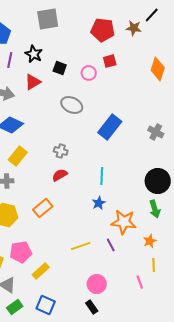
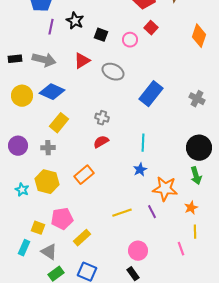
red square: (110, 61) -> (151, 28), turned -32
red triangle: (33, 82) -> (82, 61), moved

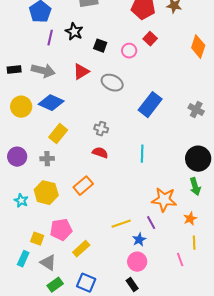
red semicircle: (101, 142) -> (100, 153), turned 49
blue star: (140, 170) -> (139, 240), moved

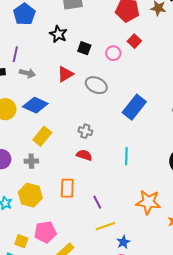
purple line: (50, 38) -> (15, 54), moved
gray arrow: (43, 71) -> (27, 73), size x0.7
orange rectangle: (83, 186) -> (67, 188), turned -48
purple line: (151, 223) -> (97, 202), moved

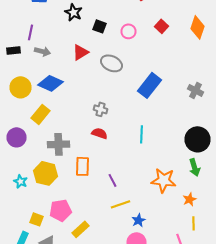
red square: (134, 41) -> (162, 26), moved
yellow rectangle: (42, 136) -> (40, 114), moved
gray cross: (31, 161) -> (58, 144), moved, size x1.5

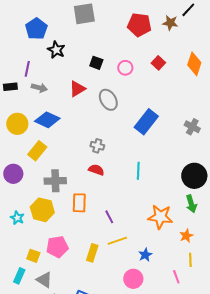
black star: (74, 12) -> (56, 50), moved
gray ellipse: (112, 63) -> (108, 100), turned 35
blue star: (138, 220) -> (145, 255), moved
yellow rectangle: (80, 229) -> (92, 253), moved, turned -30

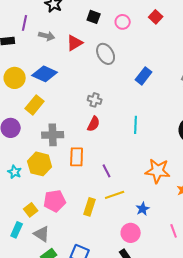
gray arrow: (39, 88) -> (47, 36), moved
blue rectangle: (146, 122) -> (144, 76), size x0.7
red semicircle: (96, 170) -> (94, 124), turned 98
yellow square: (33, 256) -> (31, 210), turned 32

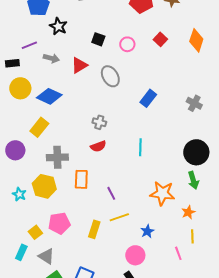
purple line: (25, 23) -> (29, 45), turned 56
yellow circle: (15, 78) -> (20, 88), moved
red semicircle: (94, 124) -> (98, 146), turned 42

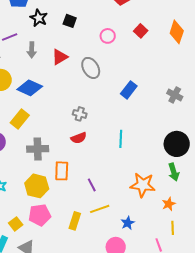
black square: (98, 39) -> (70, 21), moved
gray arrow: (51, 58) -> (32, 50), turned 77
yellow hexagon: (44, 186) -> (37, 186), moved

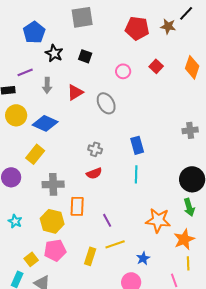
blue rectangle: (129, 90) -> (137, 145), moved, turned -54
gray cross: (175, 95) -> (190, 130), turned -35
orange star: (169, 204) -> (184, 239), size x1.5

